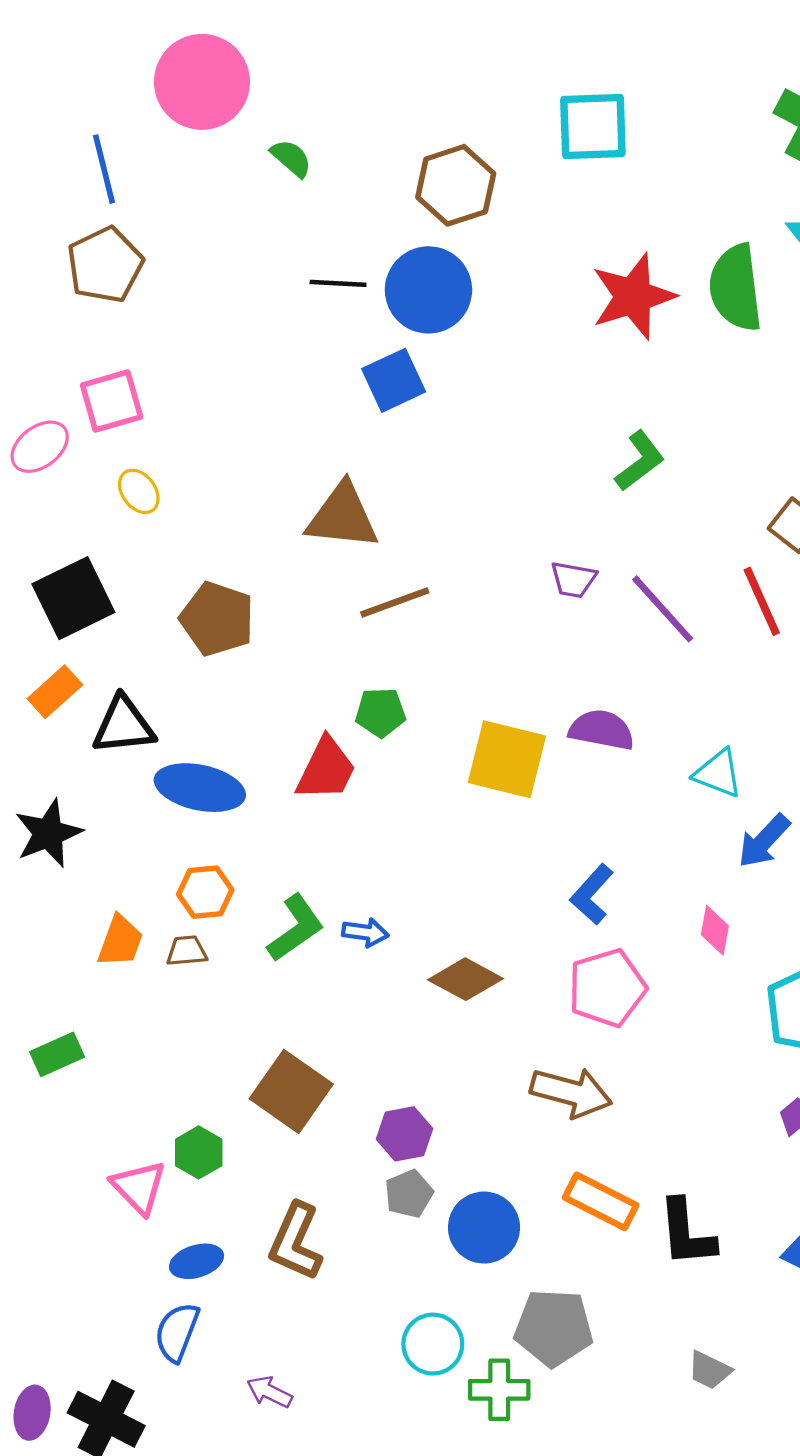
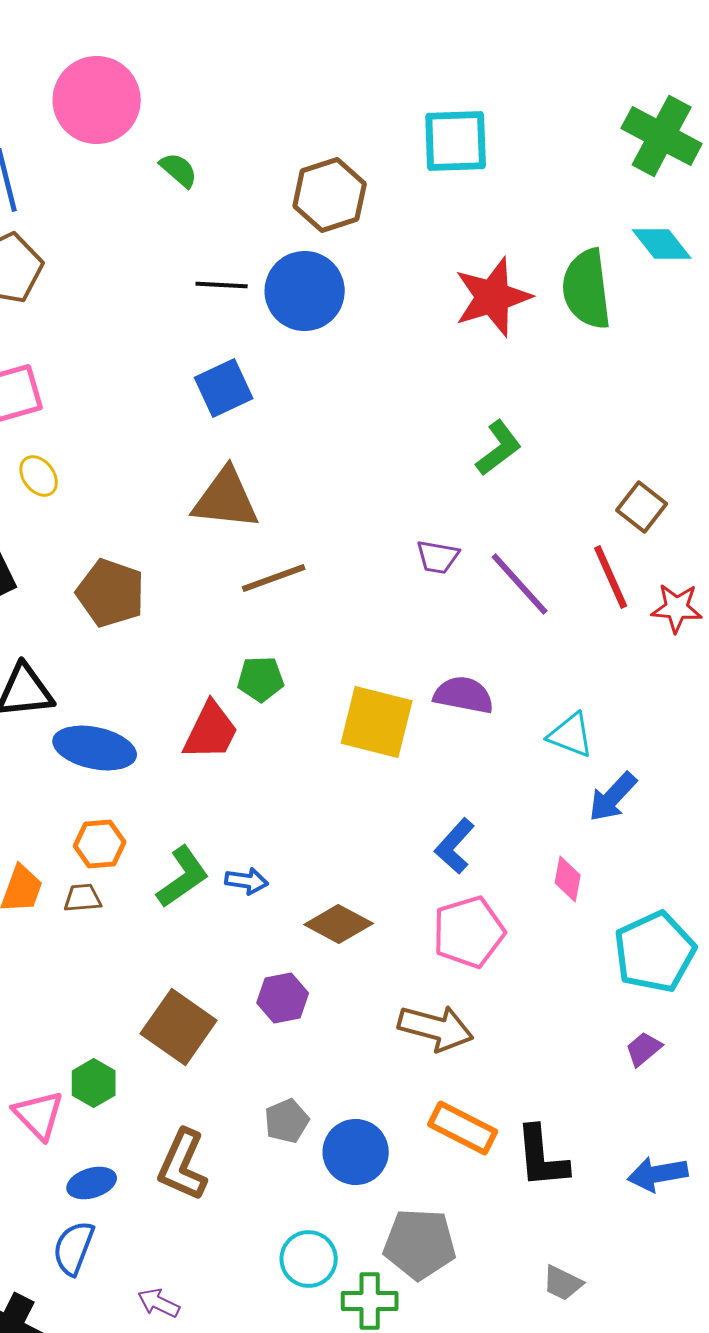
blue square: (394, 380) -> (224, 388), moved
purple hexagon: (405, 1134) -> (283, 998), moved

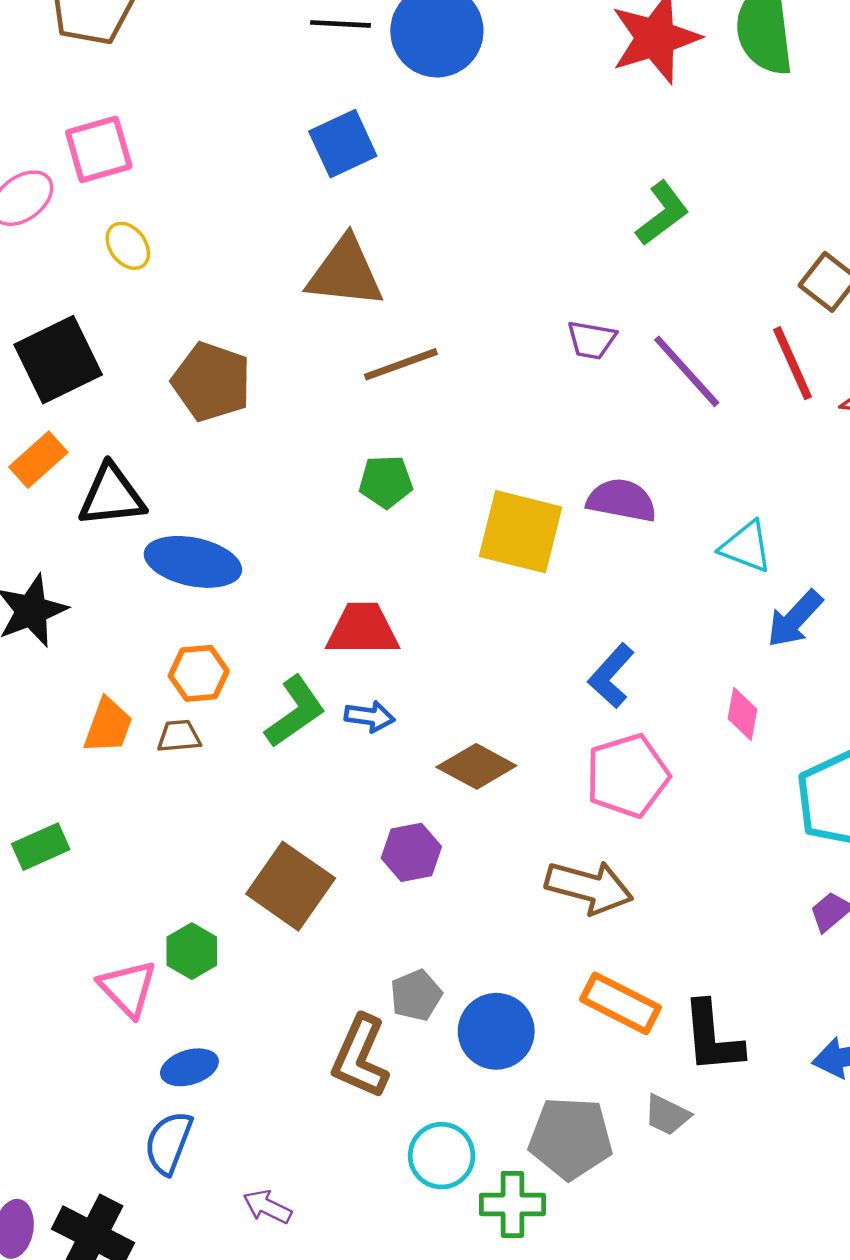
red trapezoid: (211, 731) -> (363, 629), moved, turned -116
brown L-shape: (183, 1165) -> (360, 1057), moved
gray trapezoid: (563, 1283) -> (667, 1115), moved

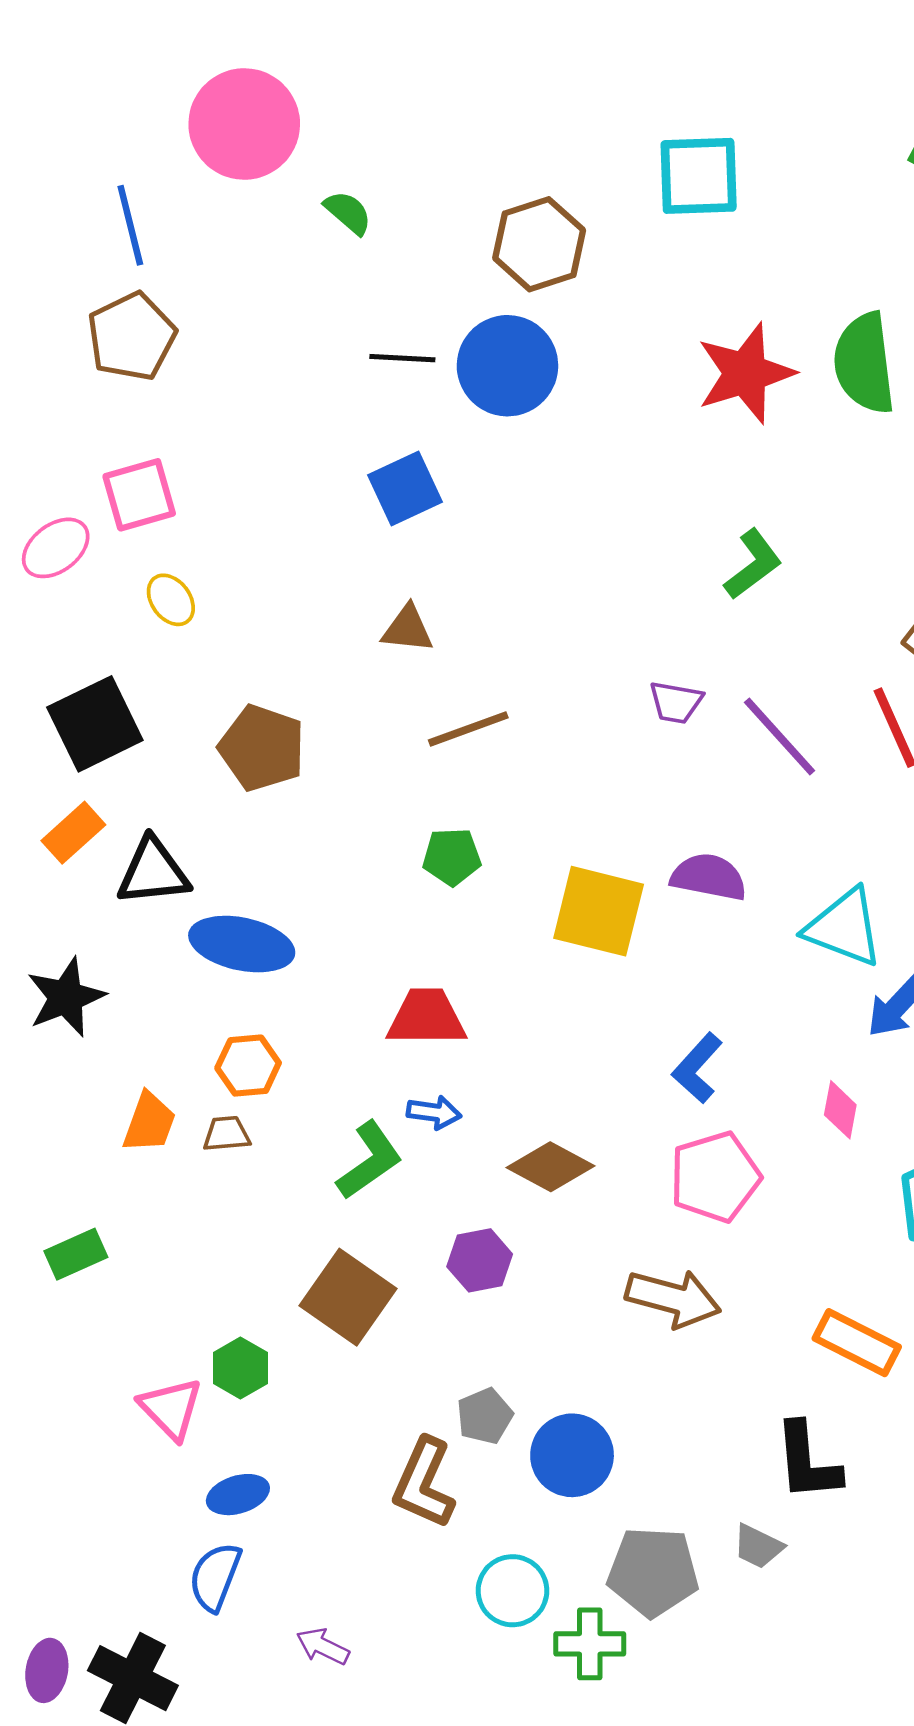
brown triangle: (345, 273) -> (407, 629), size x0.6
cyan triangle: (746, 547) -> (844, 928), size x1.4
green L-shape: (295, 712) -> (370, 1160), moved
orange rectangle: (621, 1003) -> (857, 1343), moved

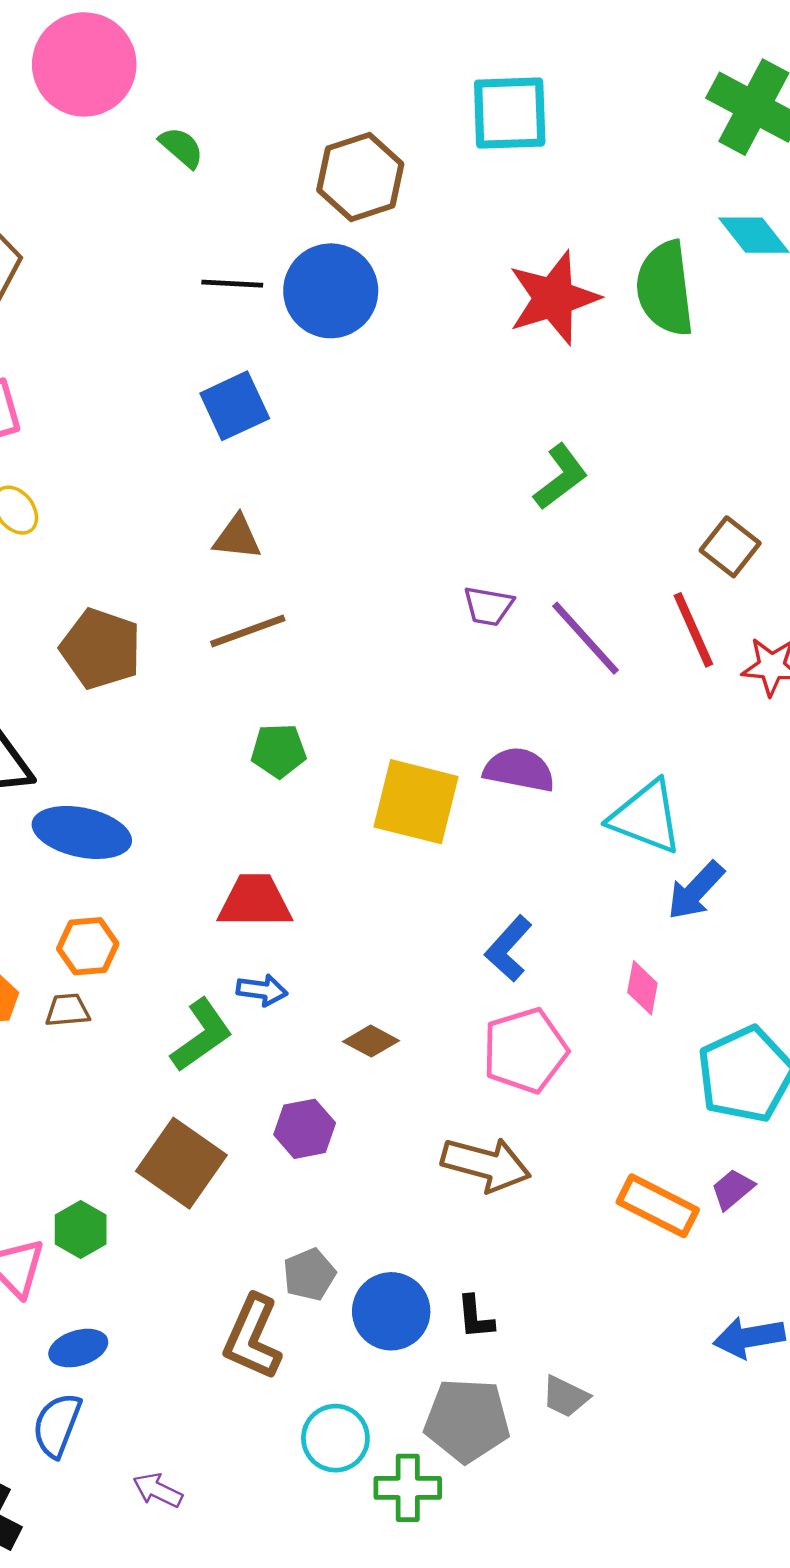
brown line: (468, 729) -> (248, 631), moved
brown diamond: (550, 1167) -> (371, 1041), size x0.7
black L-shape: (807, 1462) -> (475, 1317), moved, size x0.6

